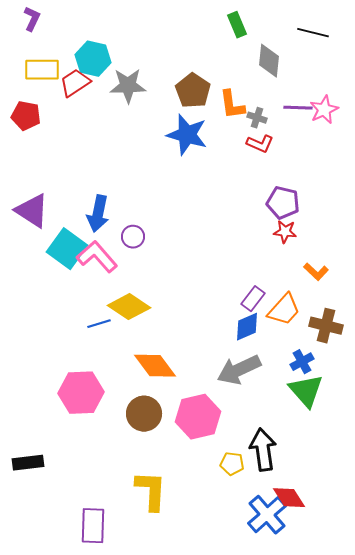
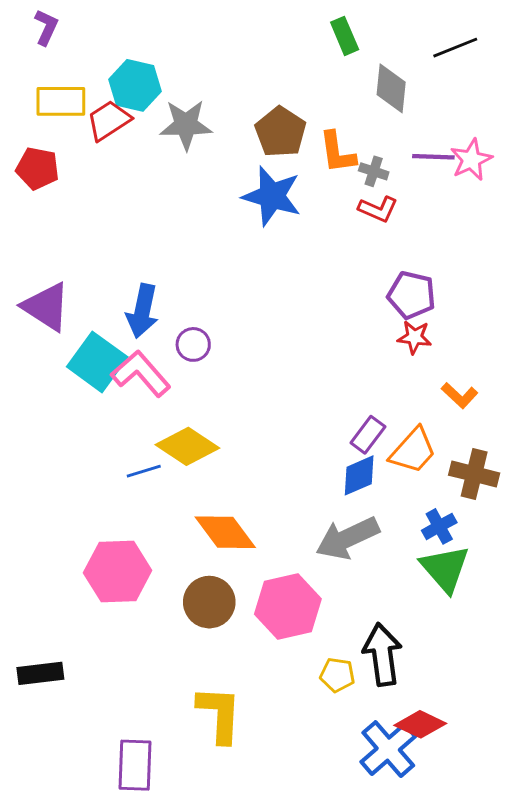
black line: (313, 33) -> (455, 48), turned -36
red diamond: (289, 498) -> (420, 724), turned -32

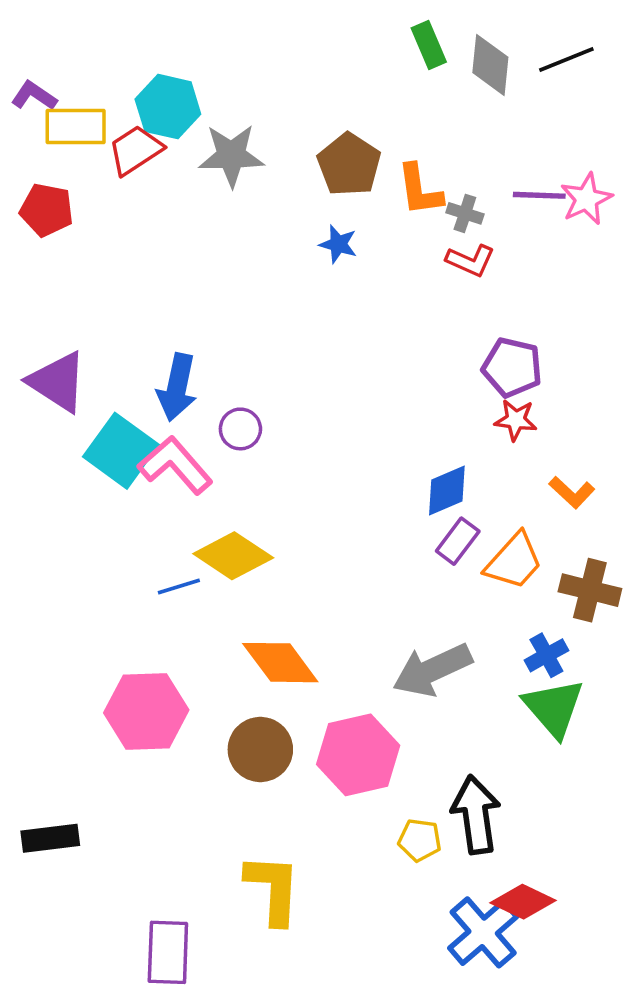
purple L-shape: (46, 27) -> (34, 96), moved, turned -81
gray diamond: (391, 88) -> (490, 65), moved
blue star: (272, 196) -> (338, 244), size x0.5
blue diamond: (359, 475) -> (447, 491), moved

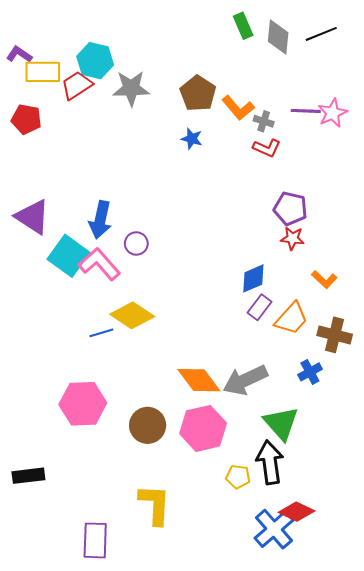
orange L-shape: (420, 190) -> (238, 108), turned -32
orange diamond: (280, 663) -> (199, 380), moved
green triangle: (554, 708) -> (281, 423), moved

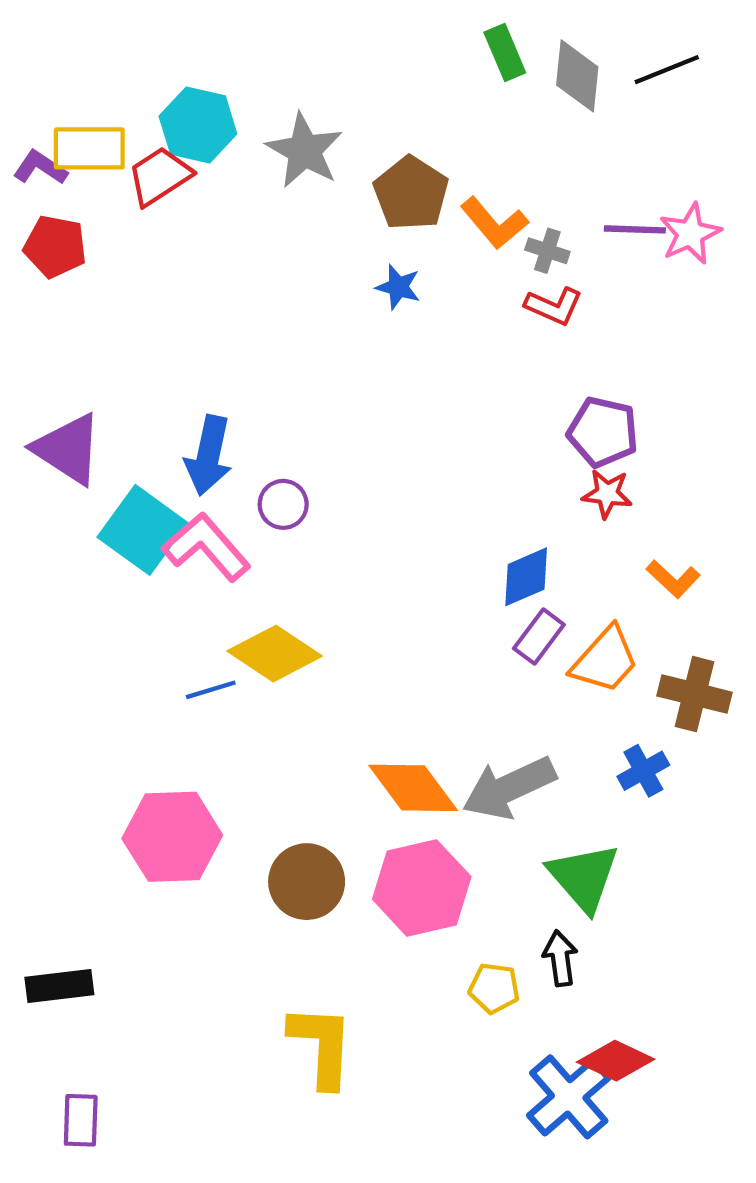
purple L-shape: (19, 54) -> (40, 168), moved
gray star: (131, 88) -> (304, 151), moved, turned 30
black arrow: (270, 462) -> (560, 958), size x0.6
purple rectangle: (95, 540) -> (81, 1120), moved, size x0.7

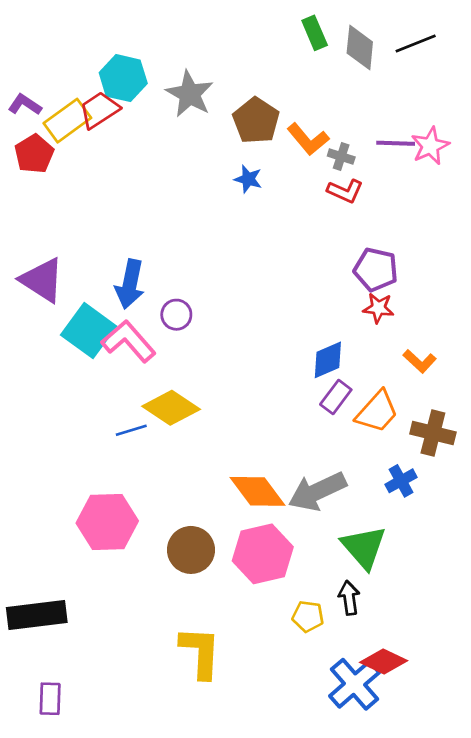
yellow rectangle: (89, 148) -> (67, 121), moved, turned -36
red pentagon: (55, 246) -> (34, 154), turned 30
black rectangle: (59, 986) -> (37, 615), size x1.4

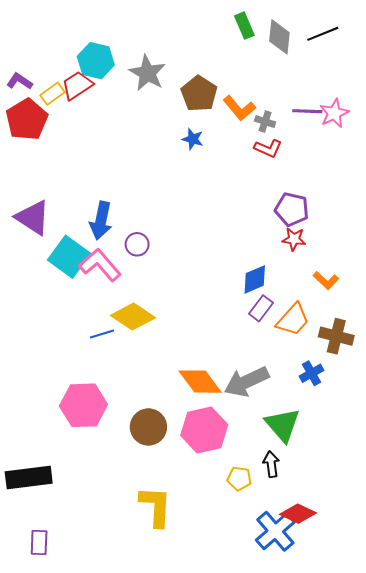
yellow rectangle: (67, 121) -> (52, 94), size x0.7
red pentagon: (34, 154) -> (27, 119), size x1.4

